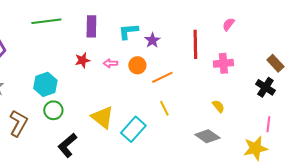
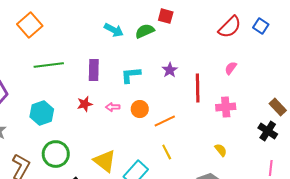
purple star: (152, 40) -> (170, 70), moved
cyan hexagon: (45, 84) -> (42, 113), moved
green circle: (53, 110) -> (56, 154), size x1.4

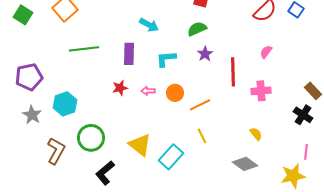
cyan arrow: (114, 30) -> (149, 25), moved
green semicircle: (145, 31) -> (197, 29), moved
cyan hexagon: (42, 113) -> (65, 104), moved

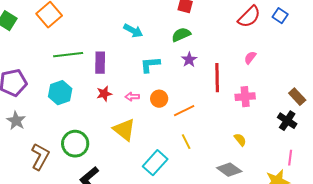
purple rectangle: (129, 54) -> (100, 63), moved
cyan hexagon: (65, 104) -> (60, 93), moved
yellow triangle: (140, 145) -> (124, 130), moved

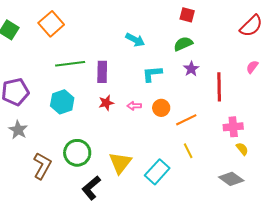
pink cross: (245, 97) -> (233, 127), moved
yellow triangle: (124, 130) -> (120, 163), moved, turned 30

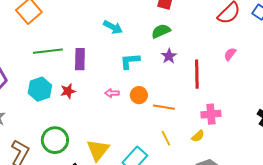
red star: (106, 103) -> (68, 91), moved
orange line: (186, 120) -> (164, 107), turned 35
yellow semicircle: (242, 149) -> (198, 136), moved, turned 88

